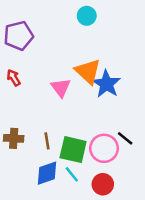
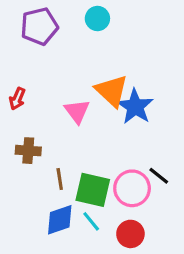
cyan circle: (87, 16) -> (97, 18), moved
purple pentagon: (19, 36) -> (39, 26), moved
red arrow: (14, 78) -> (17, 99), turned -126
brown cross: (14, 138) -> (28, 151), moved

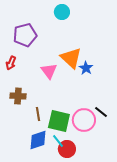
purple pentagon: (39, 26) -> (25, 35), moved
blue star: (135, 107) -> (86, 68), size x0.6
red circle: (130, 234) -> (67, 149), moved

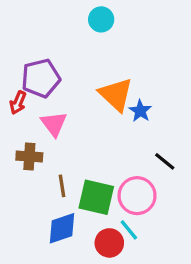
purple pentagon: (25, 35) -> (41, 78), moved
pink triangle: (49, 71) -> (54, 124), moved
black line: (101, 112) -> (165, 161), moved
cyan line: (58, 141) -> (129, 230), moved

